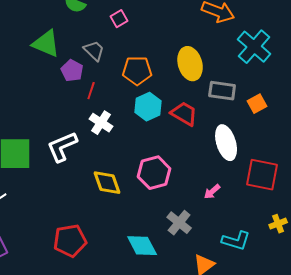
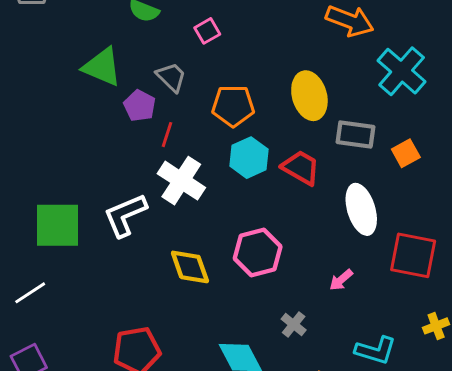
white cross: (101, 123) -> (181, 181), size x1.4
gray cross: (179, 223) -> (294, 324), size x0.7

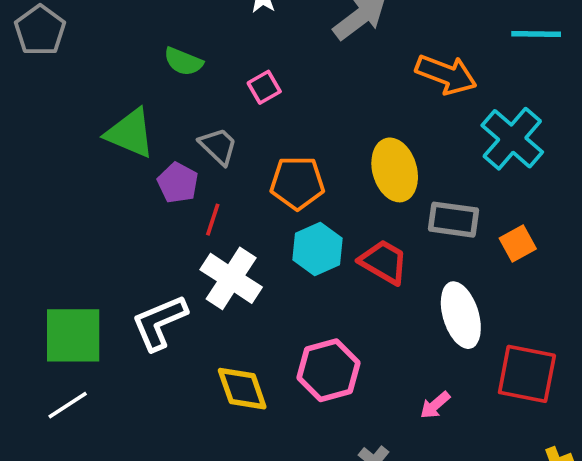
white line: (30, 293) -> (68, 405), moved

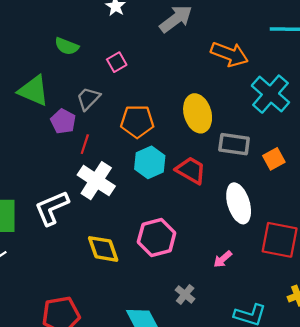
gray trapezoid: (218, 146) -> (88, 99), turned -90

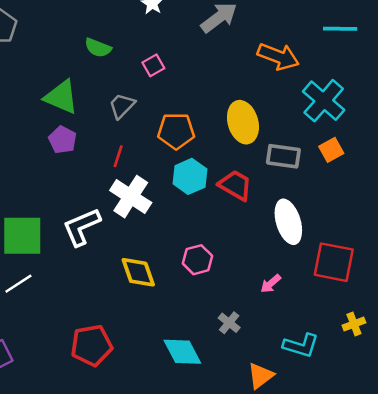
purple pentagon: (63, 121) -> (63, 140), moved
orange square: (274, 159) -> (331, 150), moved
pink hexagon: (157, 238) -> (198, 260), size x0.7

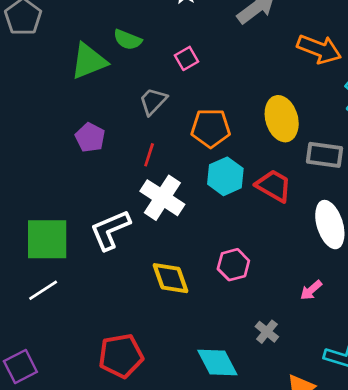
green triangle: (61, 97) -> (89, 61), moved, turned -45

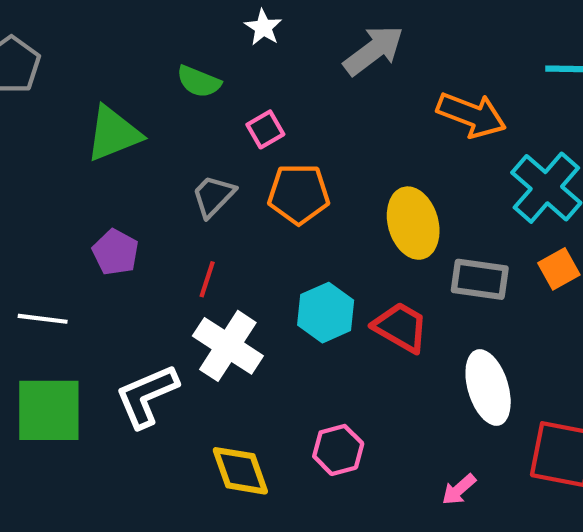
green semicircle: (128, 40) -> (199, 82), moved
orange pentagon: (211, 128) -> (299, 194), moved
white line: (43, 290) -> (43, 319), moved, turned 40

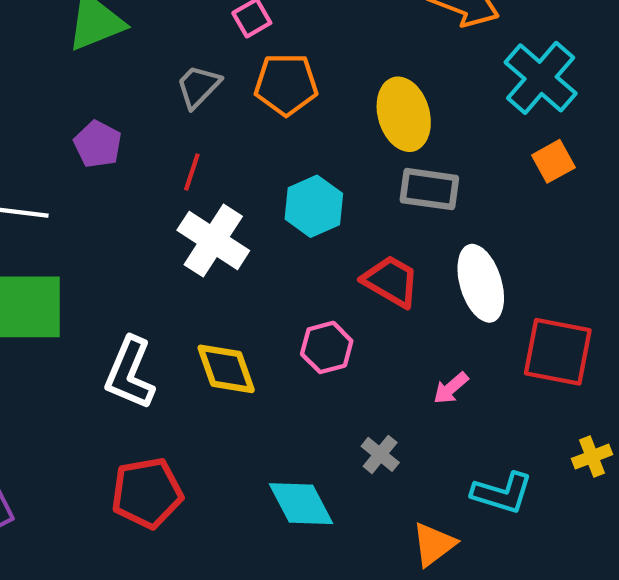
gray rectangle: (480, 279) -> (429, 189), moved
red trapezoid: (401, 327) -> (391, 281), moved
white L-shape: (147, 396) -> (130, 373), moved, turned -44

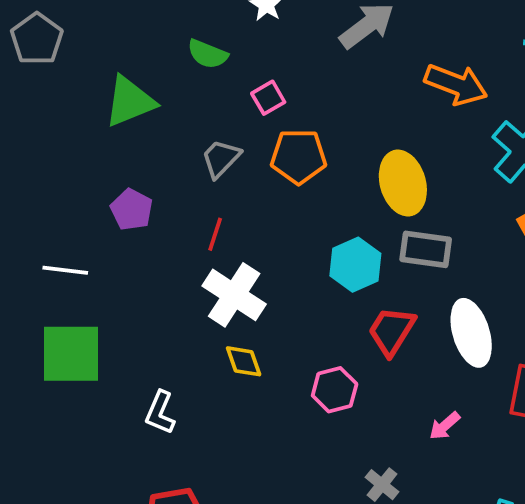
cyan hexagon: (314, 206) -> (355, 265), moved
red trapezoid: (391, 281) -> (391, 331), turned -88
yellow diamond: (226, 369) -> (244, 361), moved, size x0.7
white L-shape: (130, 373) -> (160, 413), size x0.7

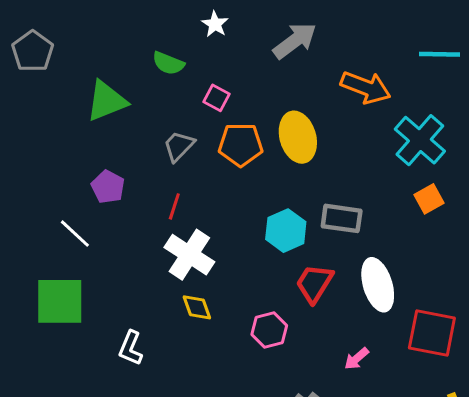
pink square: (268, 98) -> (216, 98), turned -32
yellow ellipse: (403, 183) -> (298, 137), moved
white line: (65, 270) -> (75, 234), moved, turned 36

